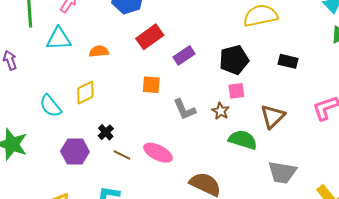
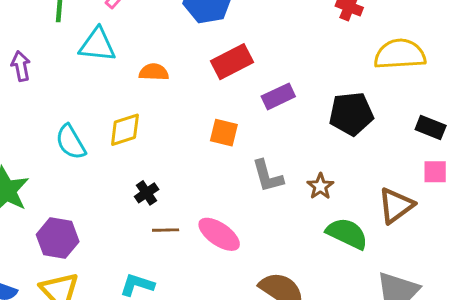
pink square: (236, 91) -> (435, 172), moved
purple hexagon: (75, 152) -> (58, 238), moved
brown line: (122, 155) -> (166, 230), turned -36

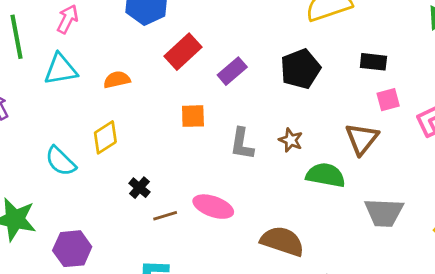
gray L-shape: (268, 176) -> (242, 144), turned 40

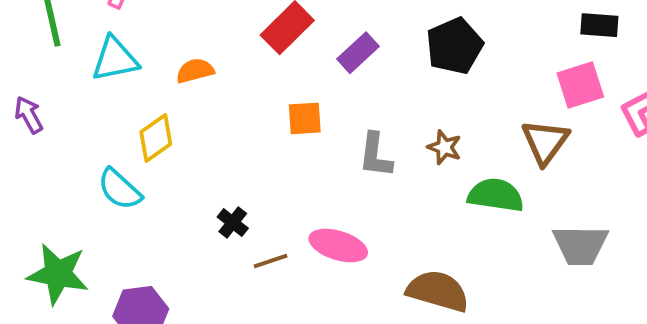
black rectangle: (373, 62) -> (599, 25), moved
pink square: (388, 100) -> (580, 85), size x1.4
yellow diamond: (105, 137) -> (156, 138), moved

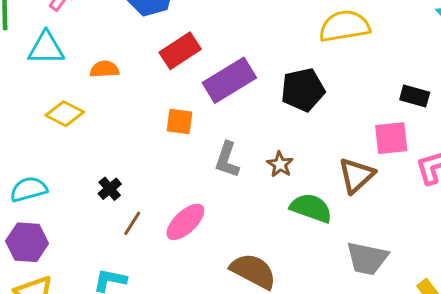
purple rectangle: (358, 53) -> (229, 80), size x1.6
yellow diamond: (156, 138) -> (65, 114), turned 51
cyan semicircle: (120, 189) -> (29, 189), moved, turned 111
pink ellipse: (338, 246) -> (185, 222), turned -72
brown line: (271, 261) -> (132, 223), turned -50

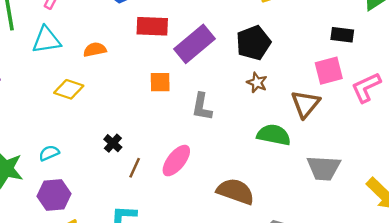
red rectangle: (180, 51) -> (152, 26), turned 44
brown star: (280, 164) -> (257, 83), moved
cyan semicircle: (29, 189) -> (49, 153), size x0.7

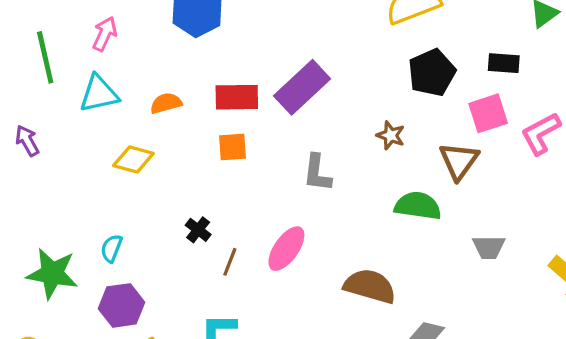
red rectangle: (152, 26) -> (237, 97), moved
black pentagon: (253, 43) -> (432, 73), moved
orange square: (160, 82) -> (233, 147), moved
cyan semicircle: (49, 153) -> (111, 248), turned -42
gray trapezoid: (324, 168) -> (489, 247), size x0.7

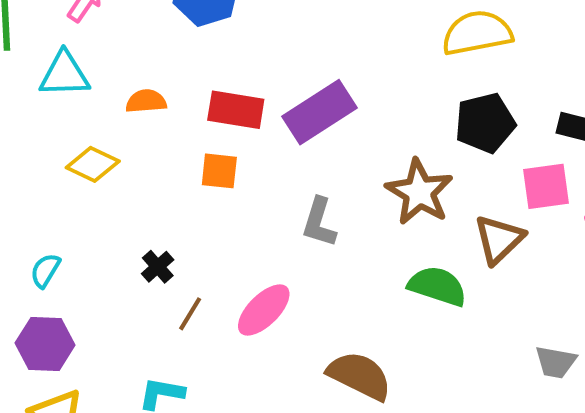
brown star: (391, 135) -> (419, 192), size x1.8
gray trapezoid: (489, 247) -> (556, 362), moved

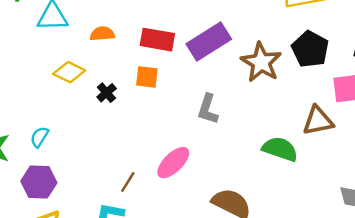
black pentagon: (485, 123) -> (310, 49), turned -30
brown star: (419, 192) -> (261, 62), moved
brown triangle: (499, 239) -> (318, 121), turned 32
black cross: (158, 267) -> (107, 93), moved
brown line: (190, 314) -> (128, 182), moved

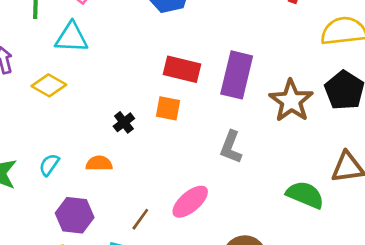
orange semicircle: (102, 34) -> (99, 163), moved
purple rectangle: (209, 41) -> (237, 75), turned -48
yellow diamond: (69, 72) -> (49, 85), moved
purple hexagon: (39, 182) -> (75, 215), moved

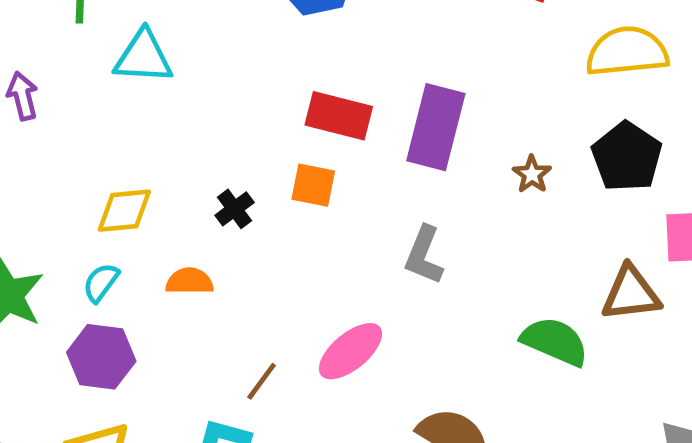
yellow diamond: (49, 85) -> (124, 211), moved, turned -36
brown star: (291, 101) -> (532, 174), size x0.5
purple hexagon: (75, 215) -> (101, 357), moved

